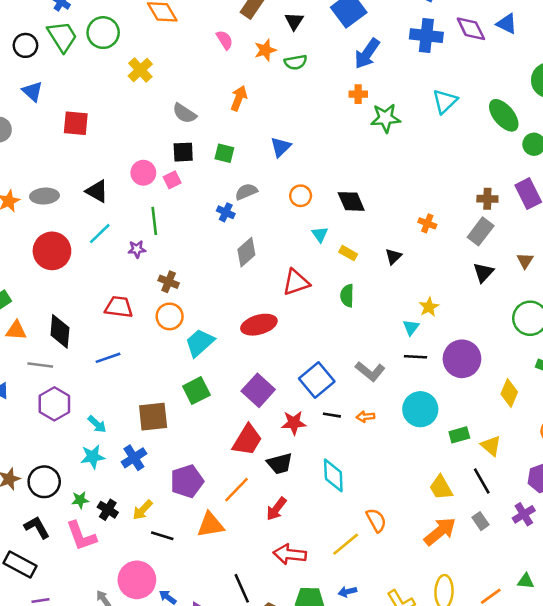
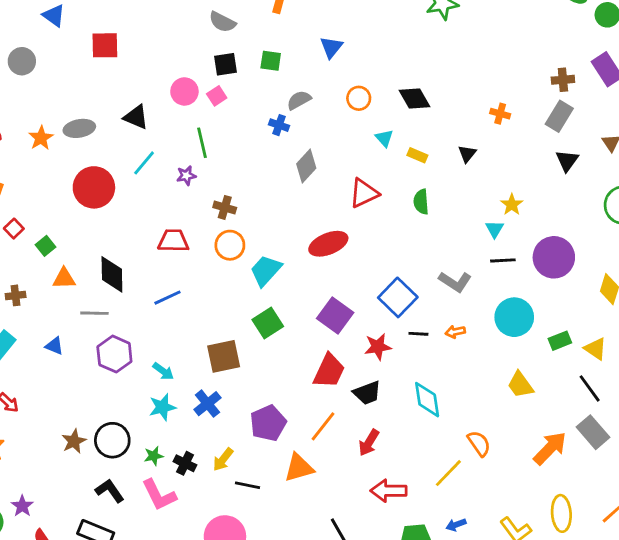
yellow trapezoid: (441, 488) -> (520, 385), moved
gray rectangle: (480, 521) -> (593, 432), size x1.6

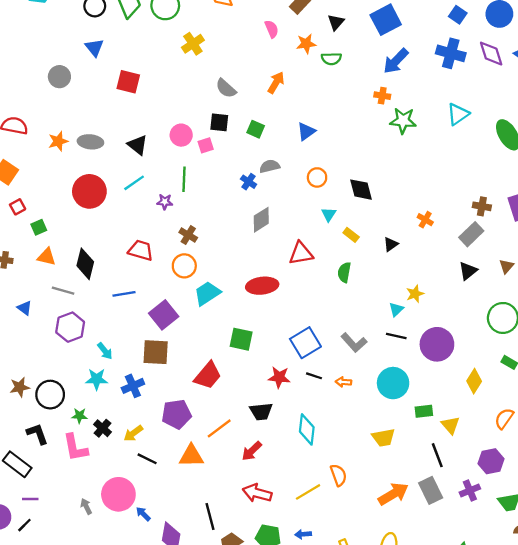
purple square: (335, 316) -> (164, 315), moved
green square: (268, 323) -> (241, 339), moved, turned 30
red trapezoid: (329, 371) -> (208, 375), moved
yellow trapezoid: (520, 385) -> (383, 438), turned -80

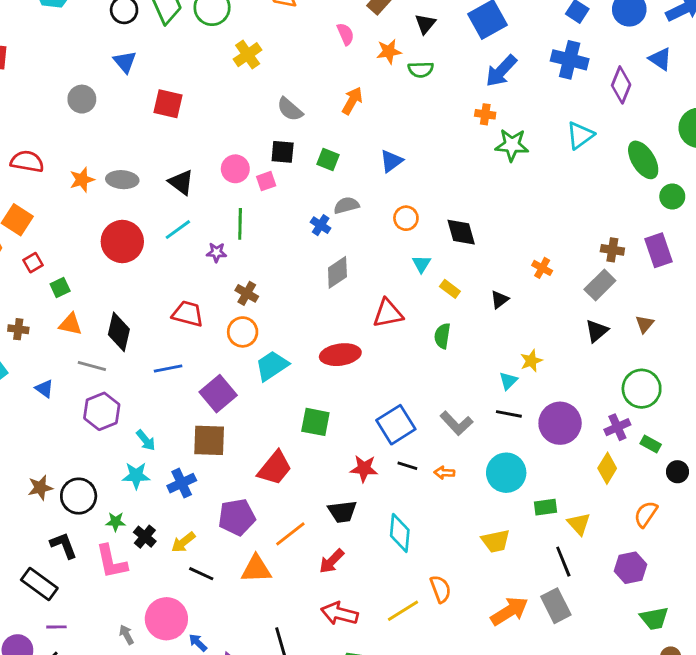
purple diamond: (491, 54) -> (621, 85), moved, turned 40
purple cross: (470, 490) -> (617, 427), moved

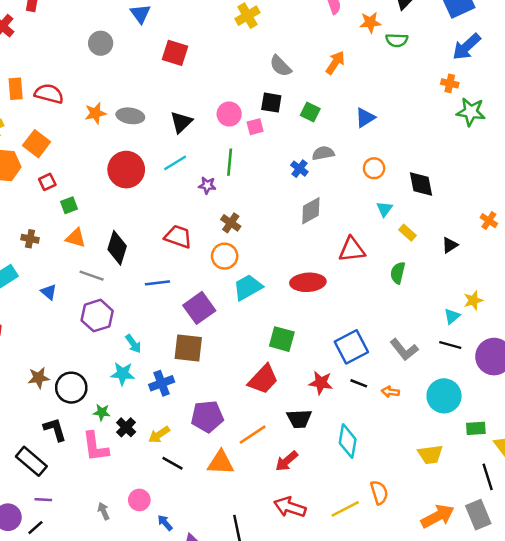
black triangle: (181, 182) -> (181, 122), turned 35
red trapezoid: (275, 468) -> (263, 379), moved
pink circle: (166, 619) -> (139, 500), size x0.6

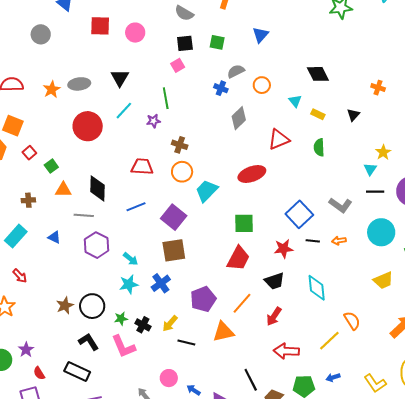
pink circle: (229, 114) -> (135, 33), moved
orange circle: (374, 168) -> (262, 85), moved

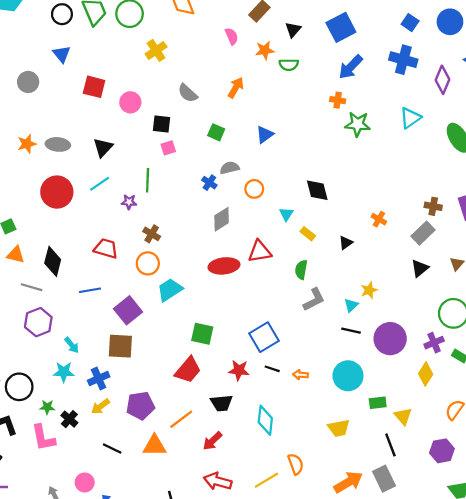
black square: (185, 43) -> (162, 124), moved
red ellipse: (252, 174) -> (224, 266), moved
gray L-shape: (340, 205) -> (314, 300), moved, turned -75
yellow arrow: (170, 323) -> (100, 406), moved

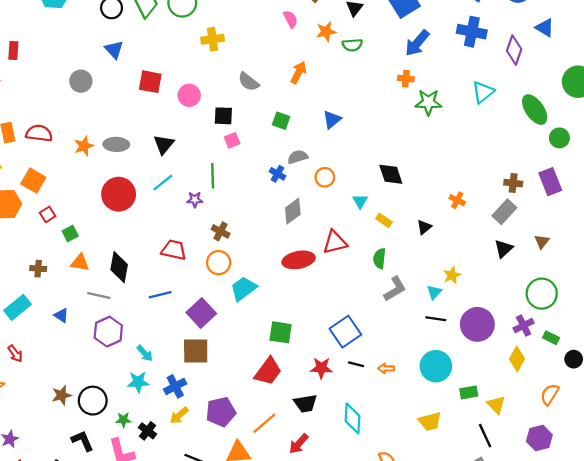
yellow cross: (156, 50) -> (213, 39), turned 30

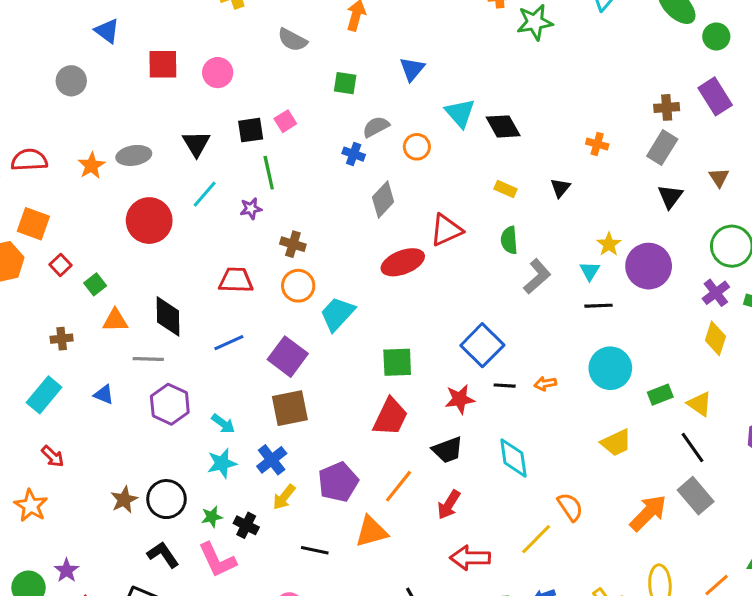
black square: (223, 116) -> (251, 130), moved
cyan triangle: (360, 201) -> (460, 113), moved, size x1.5
purple circle: (477, 324) -> (649, 266), moved

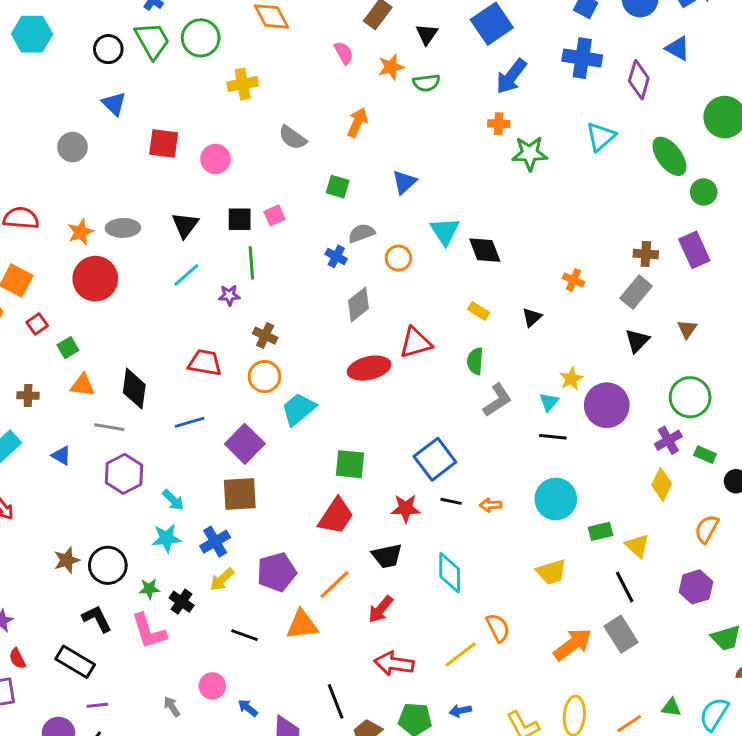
red circle: (149, 221) -> (95, 279), moved

